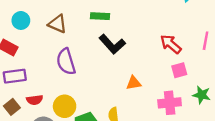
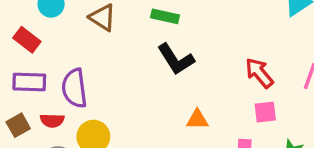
purple semicircle: (66, 62) -> (74, 88), moved

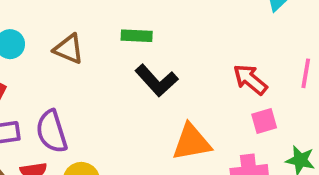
orange triangle: (197, 120) -> (191, 142), size x1.6

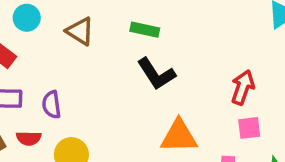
red arrow: (250, 79) -> (243, 87), turned 60
purple semicircle: (52, 131) -> (51, 105), size x0.7

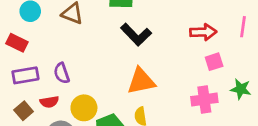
red arrow: (243, 87) -> (203, 32), turned 80
orange triangle: (179, 136) -> (141, 81), moved

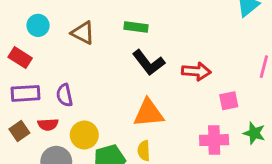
red arrow: (203, 32) -> (196, 71), moved

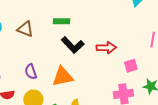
purple semicircle: (64, 95) -> (31, 72), moved
orange triangle: (148, 113) -> (63, 77), moved

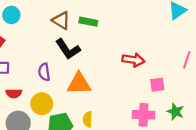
brown triangle: (25, 29) -> (61, 20), moved
black L-shape: (73, 45) -> (68, 49), moved

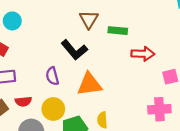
brown triangle: (61, 20) -> (89, 19), moved, turned 36
green rectangle: (88, 22) -> (118, 31), moved

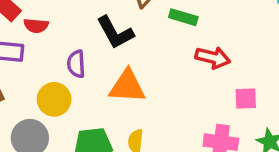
red semicircle: (23, 102) -> (36, 26), moved
yellow circle: (53, 109) -> (54, 99), moved

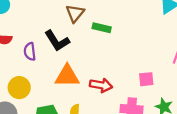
red arrow: (213, 58) -> (101, 85), moved
purple semicircle: (76, 64) -> (30, 52), moved

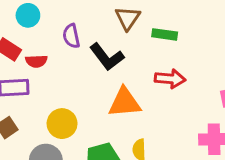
purple semicircle: (30, 52) -> (71, 36), moved
red arrow: (101, 85) -> (170, 79), moved

